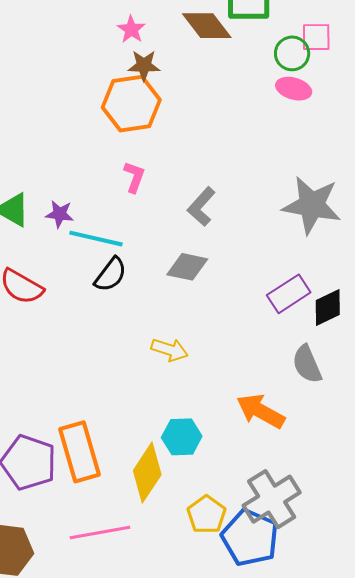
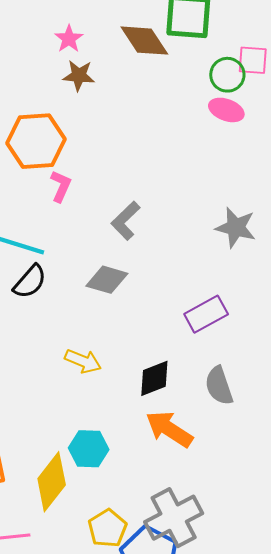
orange hexagon: (131, 104) -> (36, 141), moved
gray star: (312, 205) -> (236, 227), size x0.7
black diamond: (328, 307) -> (154, 378), moved

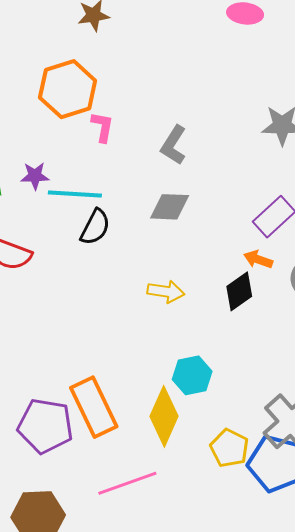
orange arrow: (169, 429) -> (258, 259), moved, size x0.6

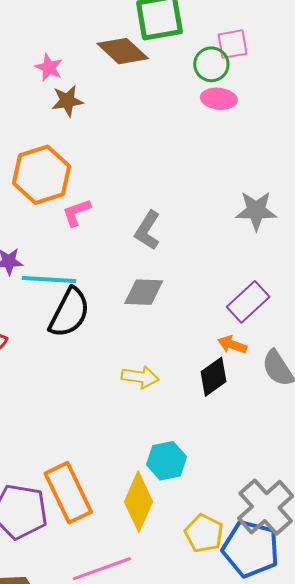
pink L-shape: (102, 127) -> (76, 212), turned -120
black semicircle: (95, 227) -> (69, 313), size x1.4

